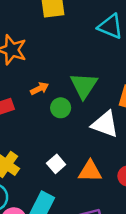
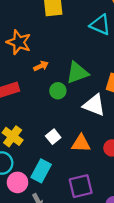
green triangle: (84, 85) -> (77, 73), turned 35
orange arrow: (40, 89) -> (41, 66), moved

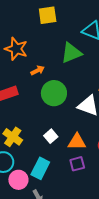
green triangle: (77, 73) -> (71, 53), moved
green circle: (58, 91) -> (54, 93), size x1.6
purple square: (81, 186) -> (77, 164), moved, size x0.7

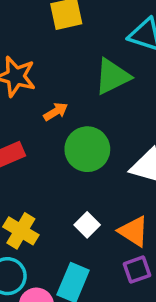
orange triangle: (77, 142) -> (134, 231), turned 36

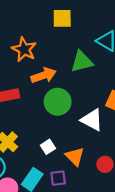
orange arrow: (56, 112) -> (44, 75), size x1.6
purple square: (137, 270) -> (58, 178), moved

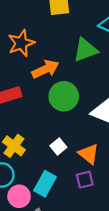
orange star: (24, 49) -> (21, 43), turned 30
purple square: (58, 178) -> (85, 180), moved

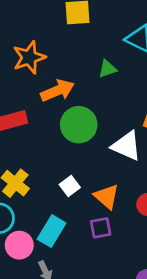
green triangle: (85, 50) -> (108, 69), size x0.6

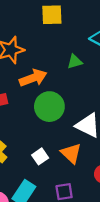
orange triangle: (107, 197) -> (71, 153), moved

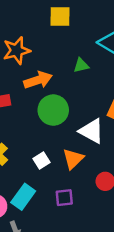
orange triangle: (71, 153) -> (73, 159), turned 30

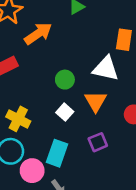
green circle: (53, 110) -> (65, 80), moved, size x0.6

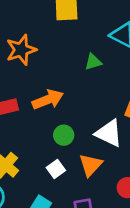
orange arrow: (38, 34) -> (48, 100), moved

